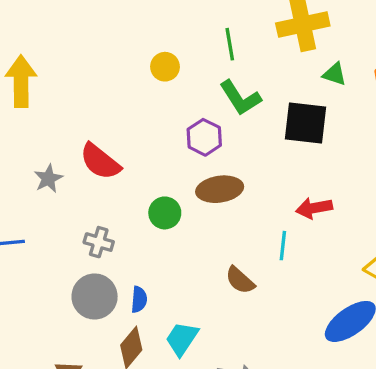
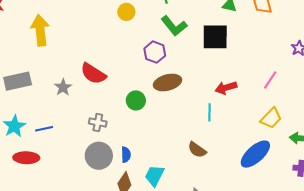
brown semicircle: (240, 280) -> (197, 150), moved

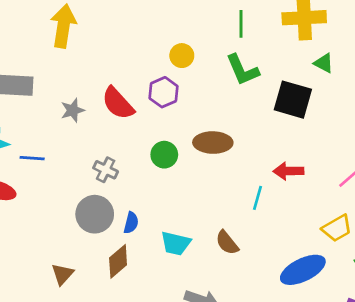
yellow circle: (126, 12) -> (182, 56), moved
purple hexagon: (155, 52) -> (164, 92), moved
cyan trapezoid: (154, 176) -> (176, 243), moved, turned -120

